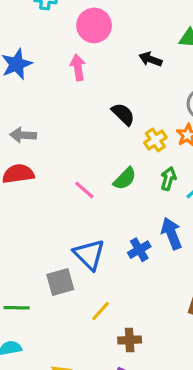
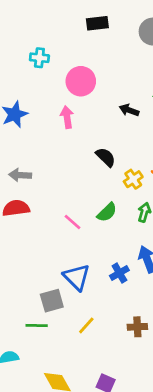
green line: (17, 308) -> (37, 325), moved
brown cross: (130, 340) -> (137, 327), moved

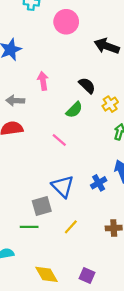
black arrow: (129, 110) -> (107, 46), size x1.5
pink arrow: (67, 117) -> (43, 81), moved
green semicircle: (107, 212) -> (74, 110), moved

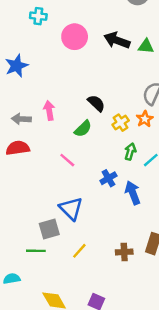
black arrow: (107, 46) -> (117, 40), moved
pink arrow: (43, 81) -> (49, 110), moved
blue cross: (99, 183) -> (108, 178), moved

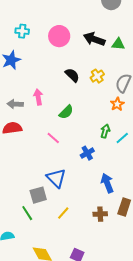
cyan cross: (38, 16) -> (22, 31), moved
black semicircle: (96, 103) -> (72, 75), moved
yellow cross: (121, 123) -> (97, 76), moved
blue arrow: (133, 193) -> (107, 183), moved
green line: (36, 251) -> (27, 213), turned 56

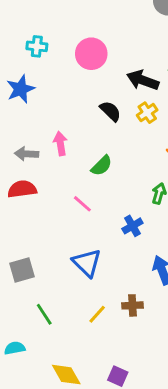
black arrow: (94, 39) -> (143, 80), moved
gray square: (38, 195) -> (22, 270), moved
brown cross: (100, 214) -> (132, 305), moved

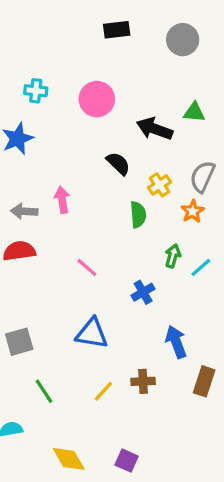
yellow cross: (147, 113) -> (160, 185), moved
green semicircle: (102, 166) -> (138, 215), moved, turned -50
blue triangle: (87, 263) -> (92, 333), turned -36

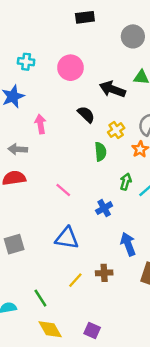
gray circle: (183, 40) -> (133, 36), moved
pink arrow: (62, 200) -> (40, 124), moved
green line: (44, 391) -> (40, 298), moved

